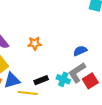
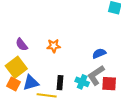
black rectangle: (41, 80) -> (60, 83), turned -64
red square: (90, 81) -> (109, 84), turned 35

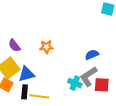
blue triangle: (31, 83) -> (26, 74), moved
black rectangle: (60, 83) -> (25, 92), moved

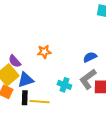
purple semicircle: (14, 46) -> (15, 61), moved
cyan cross: (75, 83) -> (64, 85), moved

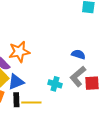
orange star: (44, 52) -> (19, 52), moved, size x1.5
blue semicircle: (90, 57) -> (78, 54), turned 48

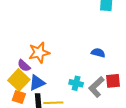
gray L-shape: (78, 76) -> (96, 87), moved

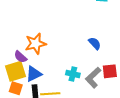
blue semicircle: (98, 53) -> (95, 43), turned 32
yellow square: (19, 80) -> (16, 71), turned 30

